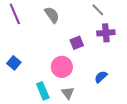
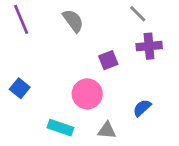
cyan rectangle: (43, 91) -> (60, 128), turned -48
gray triangle: (68, 93) -> (107, 130), moved, turned -48

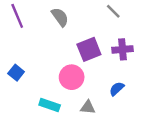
purple cross: (149, 46) -> (122, 49), moved
purple square: (108, 60) -> (89, 49), size x1.5

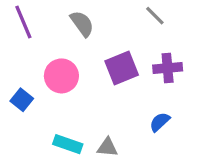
pink circle: (72, 77) -> (61, 76), moved
gray triangle: (88, 107) -> (107, 147), moved

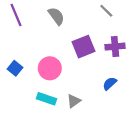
pink circle: (61, 76) -> (50, 68), moved
gray triangle: (107, 147) -> (74, 101), turned -40

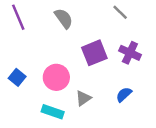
purple cross: (115, 47) -> (130, 53), turned 30
gray triangle: (74, 101) -> (83, 98), moved

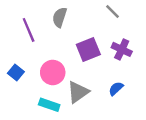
purple line: (18, 17) -> (29, 30), moved
gray semicircle: (64, 18) -> (60, 17), turned -126
gray triangle: (83, 98) -> (78, 92), size x1.5

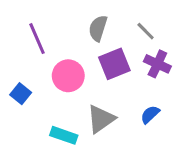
gray line: (113, 12) -> (146, 31), moved
gray semicircle: (60, 17) -> (98, 28), moved
pink circle: (53, 72) -> (68, 76), moved

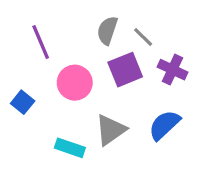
gray line: (146, 31) -> (143, 37), moved
blue semicircle: (150, 114) -> (164, 125), size x1.5

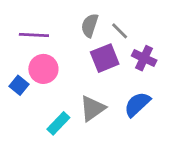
purple line: (41, 42) -> (34, 35), turned -64
pink circle: (75, 83) -> (43, 69), moved
cyan rectangle: (70, 148) -> (58, 123), turned -65

